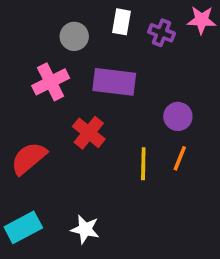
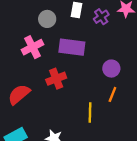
purple cross: (162, 33) -> (101, 17), turned 35
red cross: (89, 133) -> (56, 79), turned 30
yellow line: (143, 164) -> (90, 112), moved

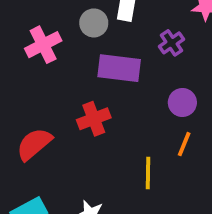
purple cross: (101, 17) -> (172, 43), moved
gray circle: (47, 19) -> (94, 23), moved
pink cross: (33, 47) -> (43, 45), moved

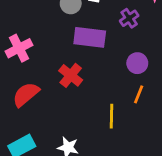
pink cross: (43, 45) -> (19, 48), moved
red cross: (94, 119) -> (71, 75), turned -30

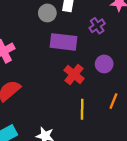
red cross: (71, 75) -> (74, 74), moved
orange line: (139, 94) -> (113, 101), moved

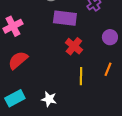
purple circle: (104, 64) -> (110, 37), moved

